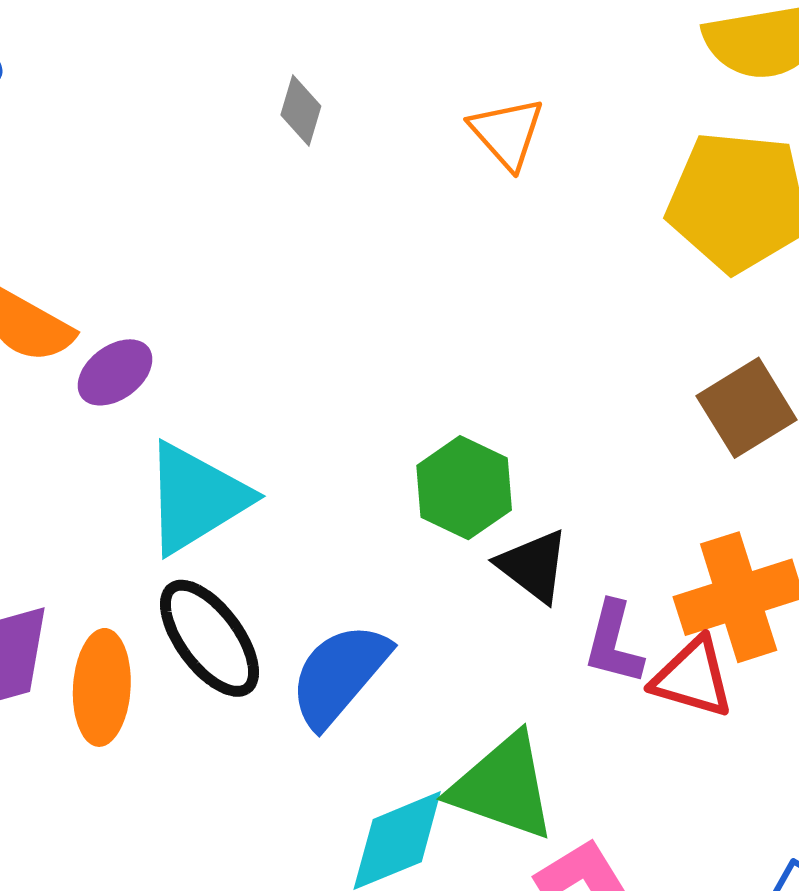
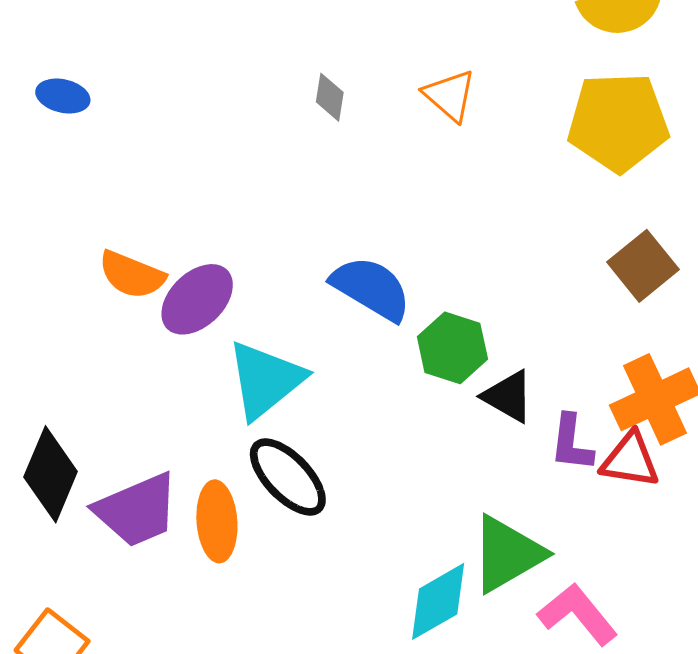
gray diamond: (301, 111) -> (330, 97), moved
purple ellipse: (115, 372) -> (197, 299), size x1.4
blue semicircle: (339, 675) -> (371, 288), moved, turned 88
green triangle: (503, 787) -> (507, 554), turned -42

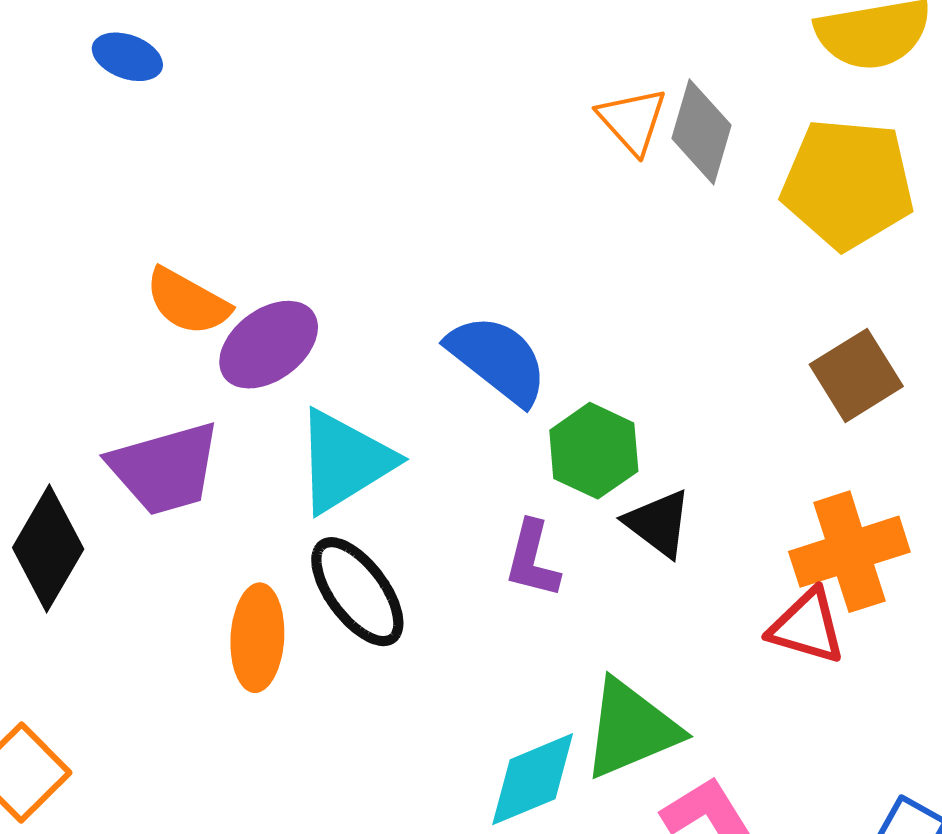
gray diamond: (330, 97) -> (701, 132), moved, size x1.6
purple L-shape: (572, 443) -> (532, 559), moved
purple trapezoid: (137, 510) -> (165, 469), moved

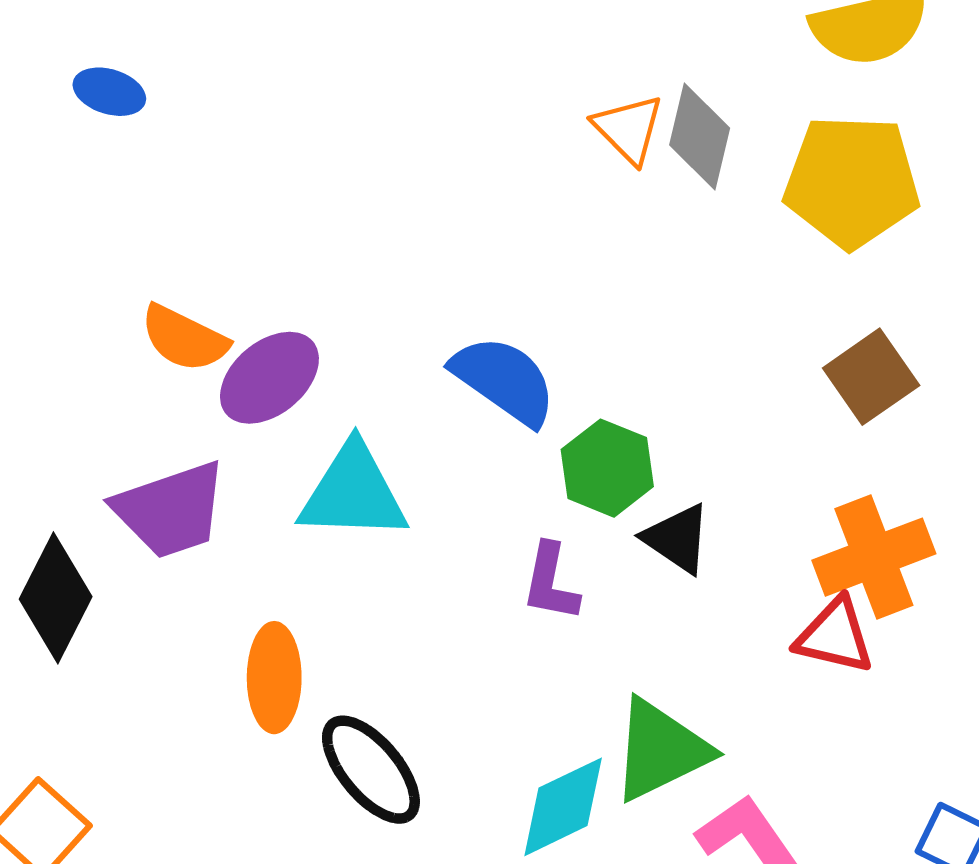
cyan triangle: (344, 461) -> (353, 493), turned 37
black ellipse: (357, 592) -> (371, 770), moved

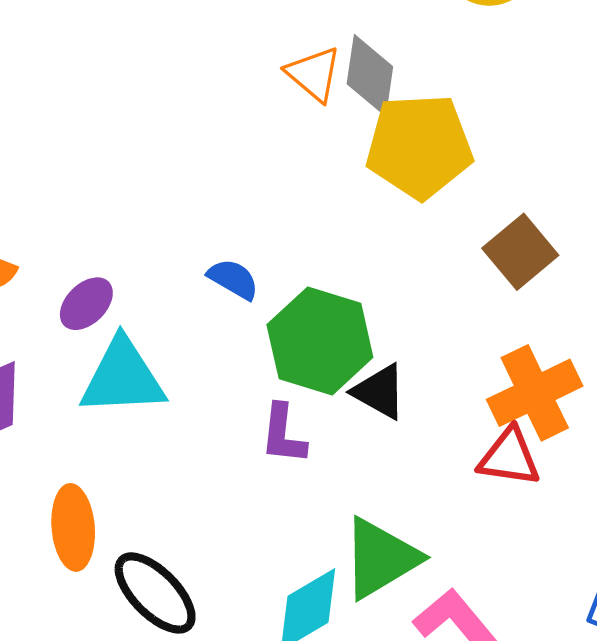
yellow pentagon: (852, 181) -> (419, 146), moved
purple ellipse: (269, 378) -> (86, 304), moved, size x0.7
blue semicircle: (504, 380) -> (233, 279), size x0.6
green hexagon: (607, 468) -> (320, 341), size x1.4

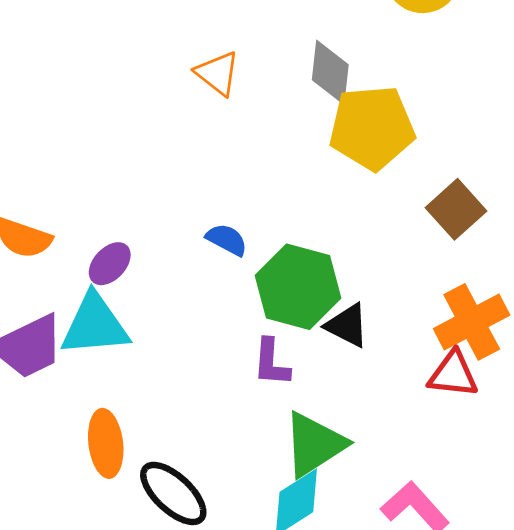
orange triangle: (314, 74) -> (218, 73), moved
cyan triangle: (123, 377) -> (95, 325), moved
green triangle: (381, 558) -> (314, 444), moved

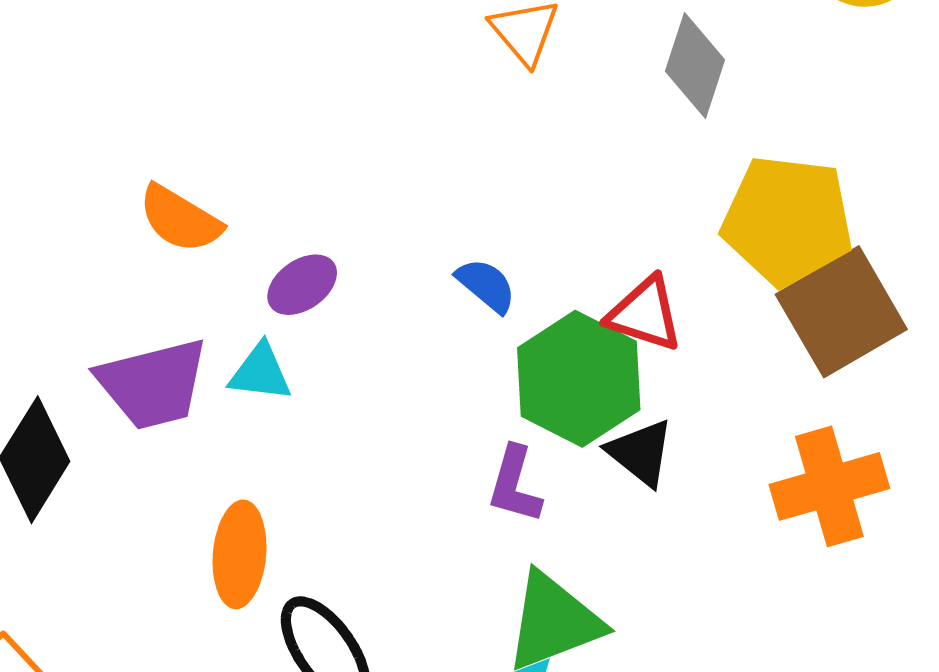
yellow pentagon: (372, 128) -> (787, 220), moved
brown square: (456, 209) -> (841, 312), size x1.4
cyan triangle: (95, 325) -> (260, 372), size x0.6
red triangle: (453, 374) -> (645, 314), moved

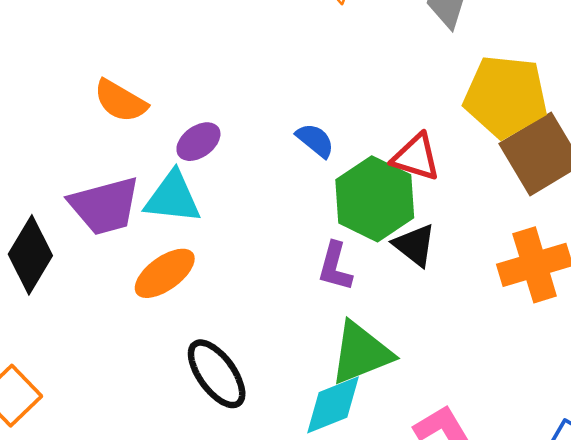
cyan triangle: (260, 372) -> (173, 198), size x1.4
orange ellipse: (240, 554) -> (165, 273), moved, turned 50

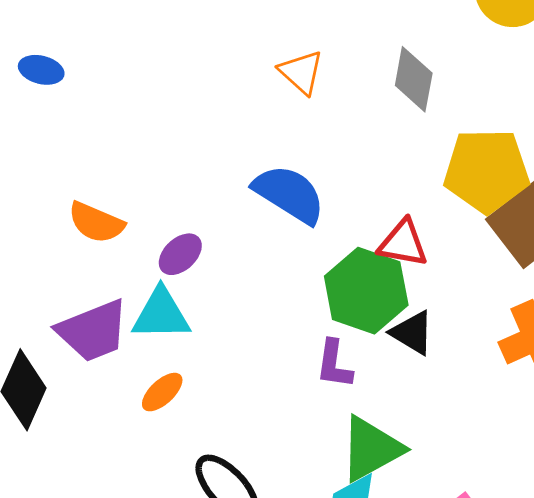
blue semicircle: (315, 140) -> (289, 194), moved, size x1.8
orange ellipse: (165, 273) -> (162, 392), size x0.7

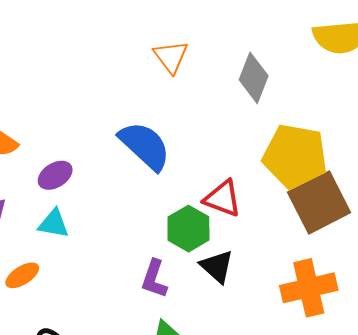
green hexagon: (366, 291) -> (188, 229), size x0.7
cyan triangle: (161, 314) -> (54, 224), moved, size x0.7

